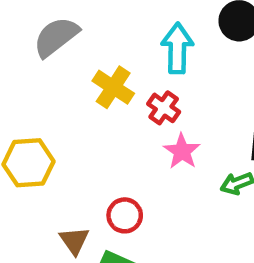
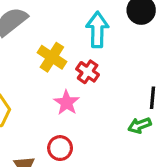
pink star: (182, 151) -> (67, 103), moved

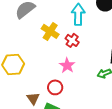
pink star: (67, 103) -> (67, 65), moved

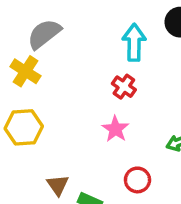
yellow cross: (50, 31) -> (25, 71), moved
red circle: (55, 87) -> (137, 180), moved

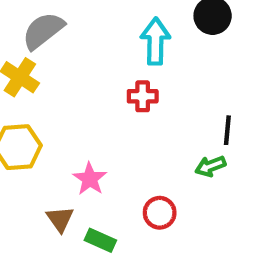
red cross: (124, 87) -> (143, 96), turned -35
pink star: (115, 129) -> (90, 179), moved

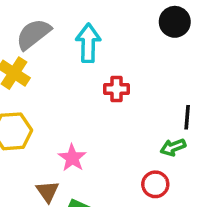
cyan arrow: (155, 41) -> (88, 43), moved
red circle: (160, 213) -> (155, 184), moved

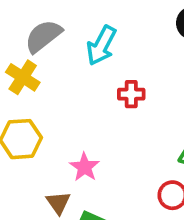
cyan arrow: (88, 43) -> (101, 45), turned -153

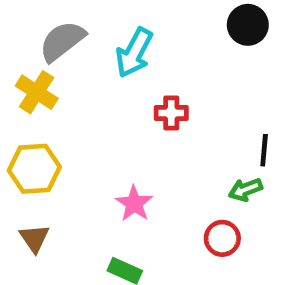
pink star: (84, 167) -> (134, 204), moved
brown triangle: (58, 203) -> (34, 238), moved

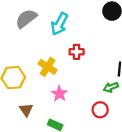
yellow cross: (37, 92) -> (48, 67), moved
brown triangle: (34, 238) -> (26, 110), moved

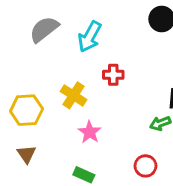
brown triangle: (26, 110) -> (26, 154), moved
red circle: (100, 110) -> (145, 166), moved

